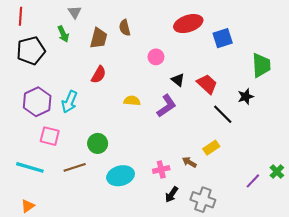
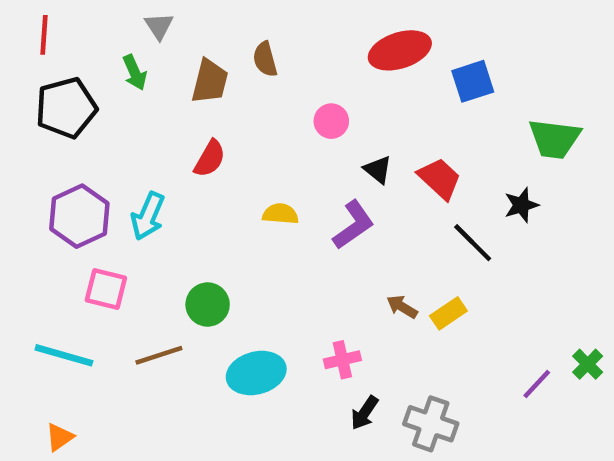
green trapezoid: (261, 65) -> (554, 139), turned 100
brown arrow: (189, 162) -> (402, 307), moved

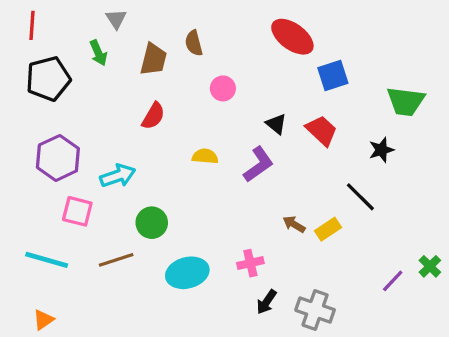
red ellipse: (400, 50) -> (292, 37), turned 54
blue square: (473, 81) -> (333, 75), moved
pink circle: (331, 121) -> (223, 88), moved
cyan arrow: (148, 216) -> (118, 176), moved, turned -132
black line: (473, 243) -> (360, 197), moved

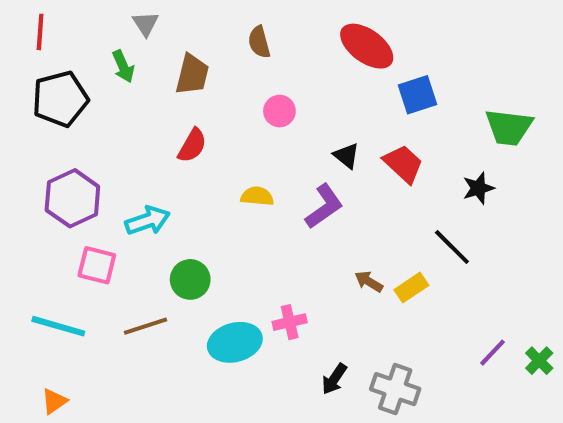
brown semicircle: (194, 43) -> (259, 42), moved
pink cross: (250, 263) -> (290, 322), moved
green cross: (430, 266) -> (539, 361), moved

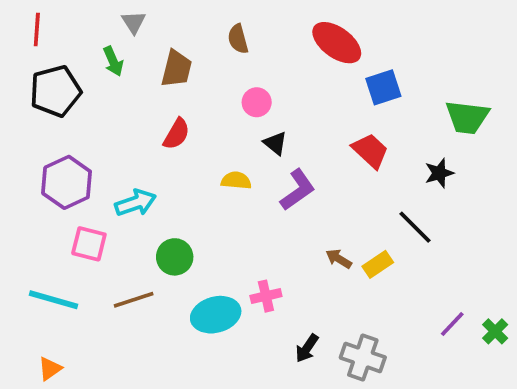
black triangle: (346, 156) -> (275, 143), moved

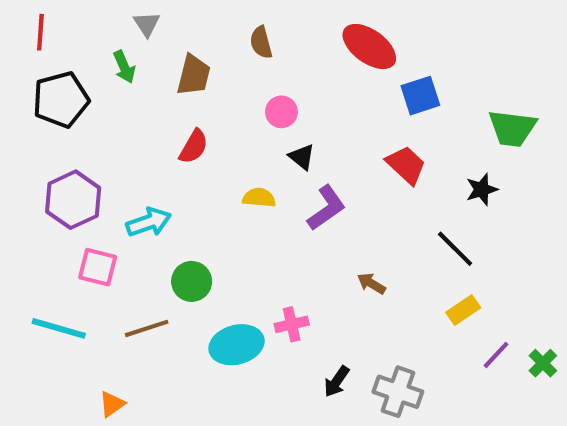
yellow rectangle: (378, 264) -> (463, 310), moved
orange triangle: (50, 369) -> (112, 404), moved

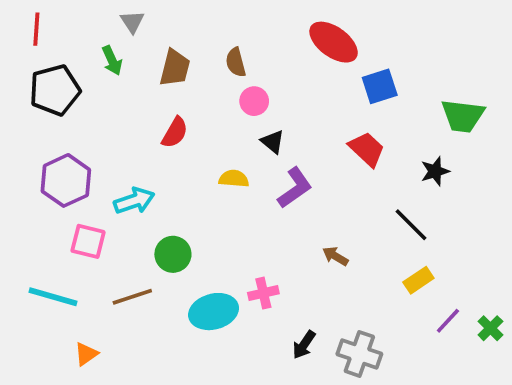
brown semicircle: (261, 42) -> (236, 62), moved
orange triangle: (112, 404) -> (86, 354), moved

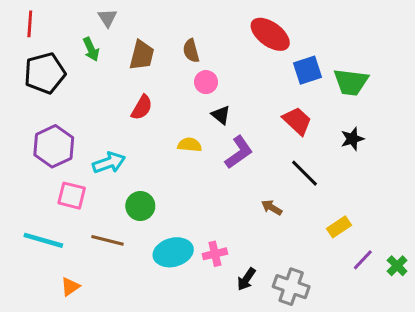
green trapezoid: (463, 116) -> (351, 82), moved
black line: (411, 225) -> (305, 173), moved
pink cross: (263, 293) -> (215, 254), moved
brown line: (132, 297) -> (107, 240), turned 32

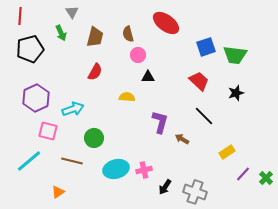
red ellipse: (270, 34) -> (166, 23), moved
black triangle: (221, 115) -> (148, 77), turned -40
purple L-shape: (239, 152) -> (160, 122), moved, turned -40
cyan line: (43, 240) -> (29, 161), turned -56
orange triangle: (70, 287) -> (58, 192), moved

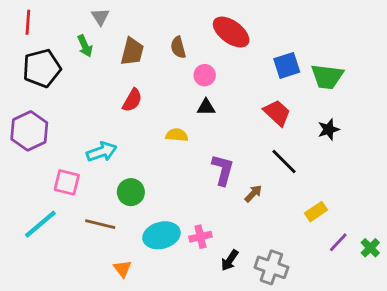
pink circle: (138, 55) -> (205, 75), moved
purple hexagon: (36, 98) -> (29, 131), moved
brown arrow: (182, 139) -> (253, 194), turned 104
orange triangle: (58, 192) -> (122, 269), moved, turned -32

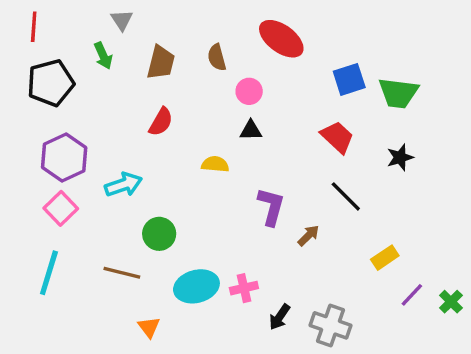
purple hexagon: (29, 131) -> (64, 157), moved
pink square: (67, 182) -> (61, 208), moved, turned 32
cyan line: (40, 224) -> (49, 273), turned -33

